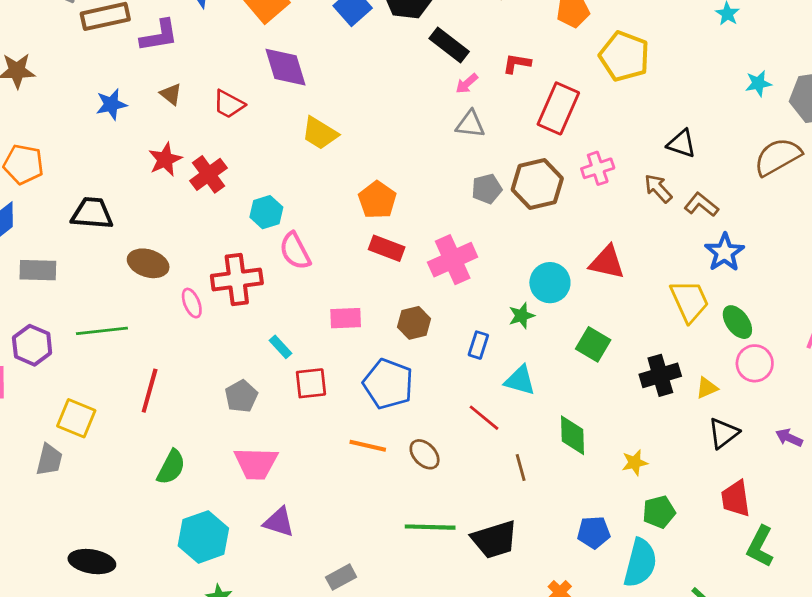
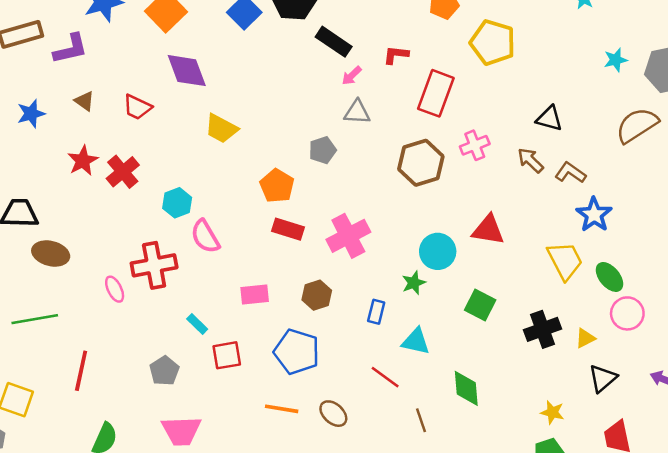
gray pentagon: (487, 189) -> (323, 150), moved
brown ellipse: (148, 263) -> (51, 253), moved
yellow star: (635, 463) -> (552, 412), moved, turned 30

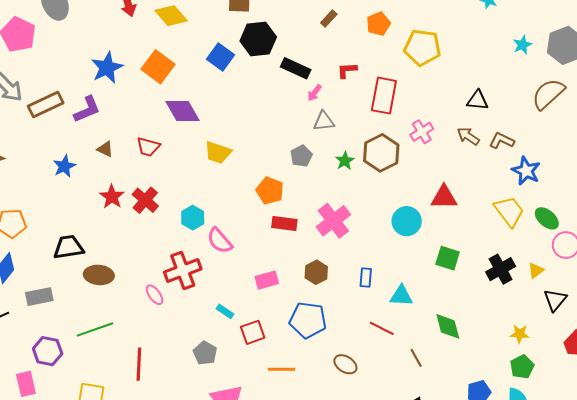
green star: (414, 283) -> (345, 161), moved
orange line: (282, 409) -> (282, 369), moved

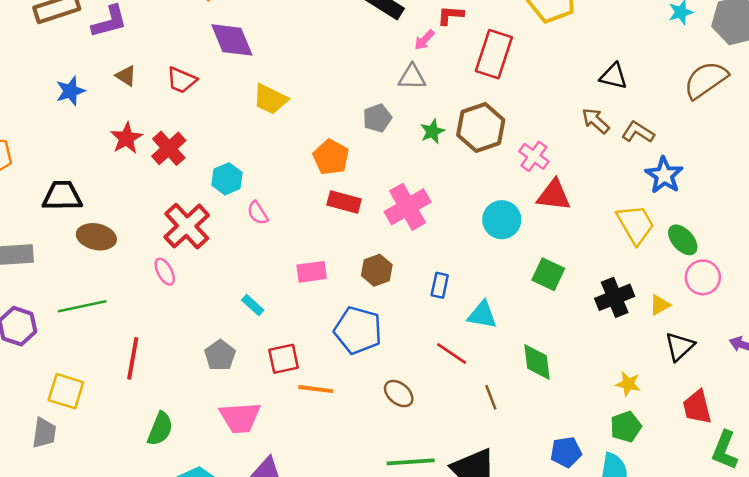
pink arrow: (314, 93) -> (424, 40), moved
pink cross: (422, 132) -> (534, 156), moved, turned -30
pink semicircle: (220, 241) -> (258, 213), size x0.7
red cross: (183, 271) -> (187, 226), moved, turned -30
red square: (253, 332) -> (284, 359), moved

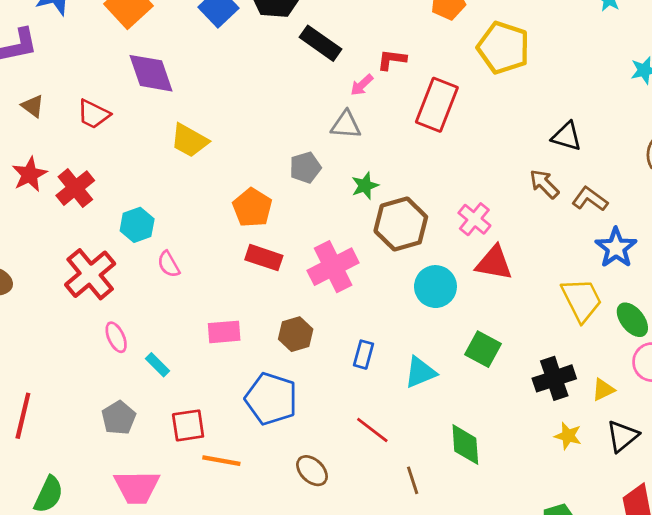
brown hexagon: (481, 128) -> (401, 224), moved
pink ellipse: (165, 272) -> (116, 337), moved
cyan triangle: (482, 315) -> (420, 372), moved, turned -36
yellow star: (628, 384) -> (568, 436), moved

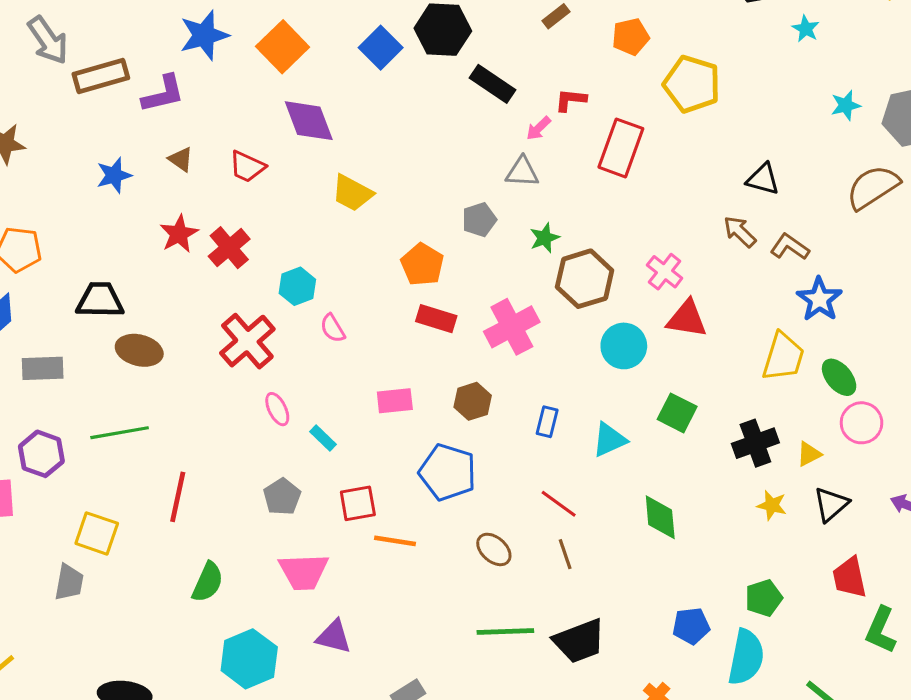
yellow trapezoid: (582, 300) -> (783, 357), turned 45
brown line: (413, 480) -> (565, 554), moved

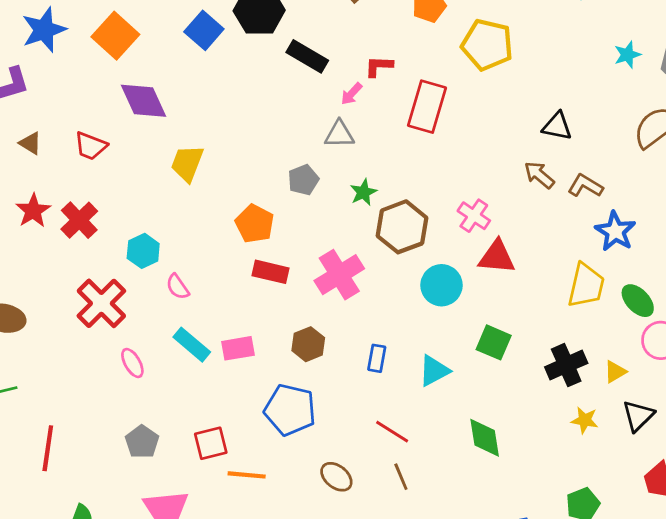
yellow trapezoid: (352, 193) -> (187, 163), turned 87
cyan rectangle: (323, 438) -> (192, 345), moved, size x1.5

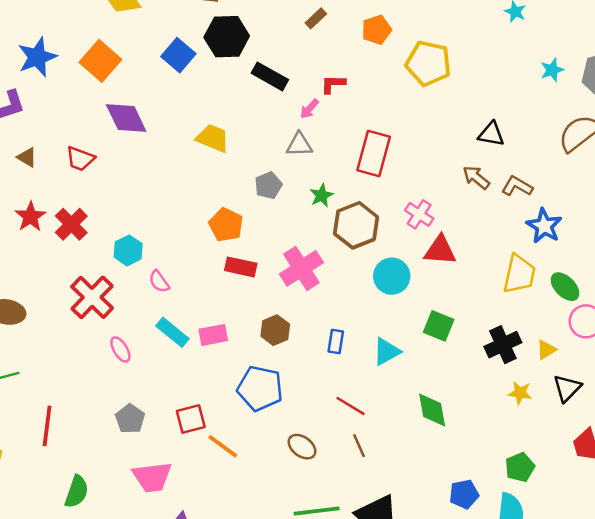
red rectangle: (427, 107) -> (374, 154), moved
yellow trapezoid: (187, 163) -> (213, 138), moved, turned 92
orange line: (247, 475) -> (223, 446), turned 32

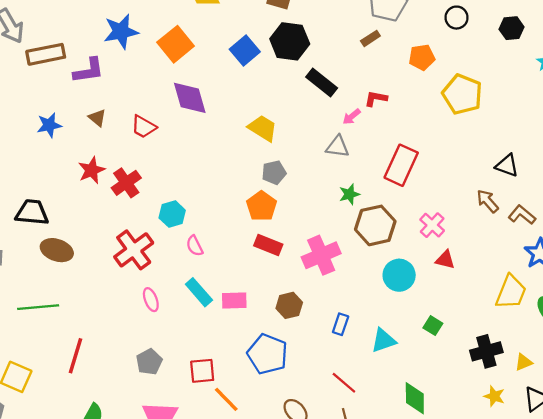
gray pentagon: (268, 185) -> (274, 172), moved
red triangle: (440, 250) -> (445, 260), size x0.7
green square: (439, 326) -> (433, 326), size x0.7

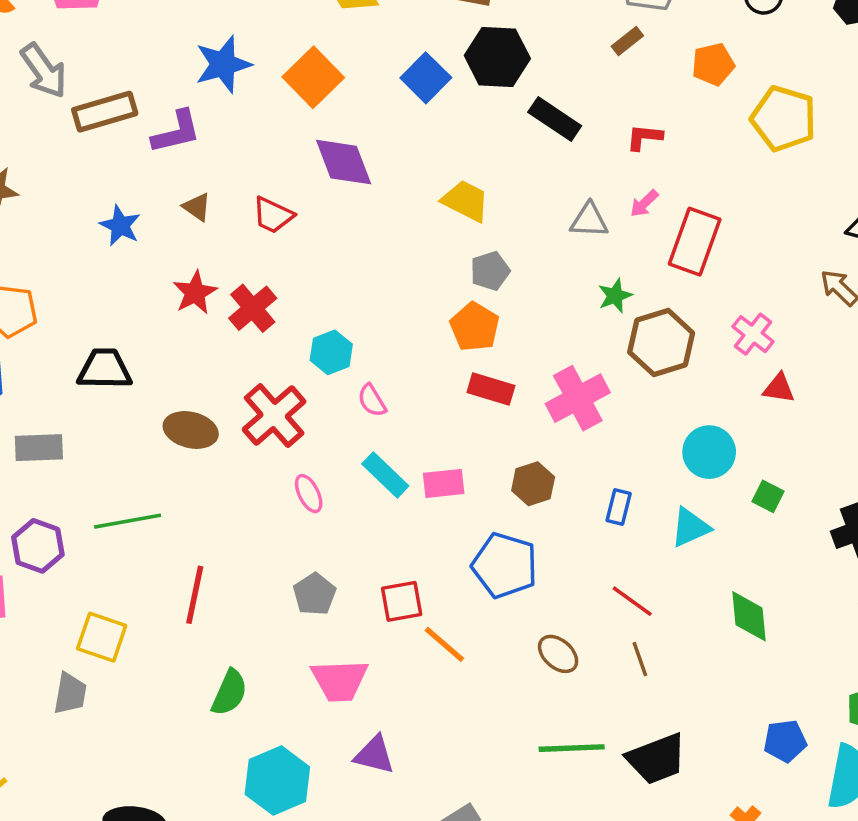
pink arrow: (352, 117) -> (644, 203), moved
blue star: (49, 125) -> (120, 226), turned -30
brown ellipse: (57, 250) -> (191, 430), moved
cyan circle: (399, 275) -> (709, 452), moved

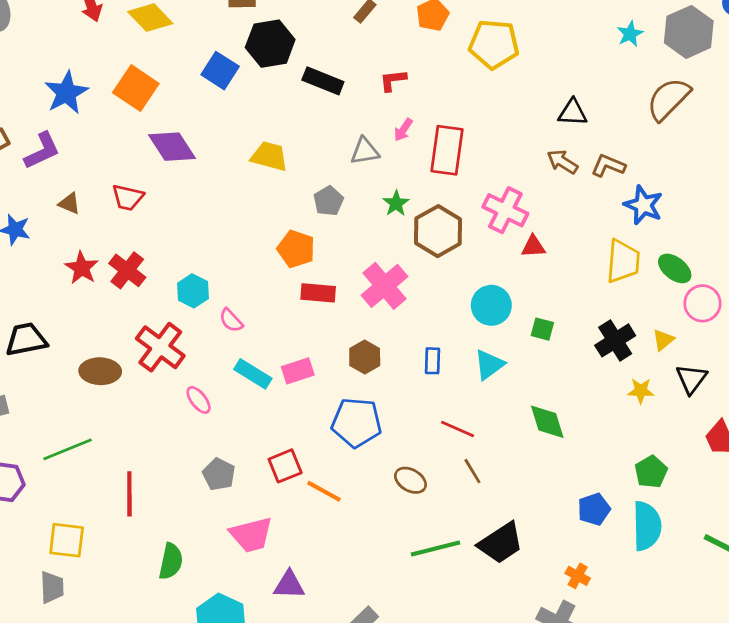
gray pentagon: (490, 271) -> (329, 201), moved
pink cross: (753, 334) -> (505, 210), size x1.4

